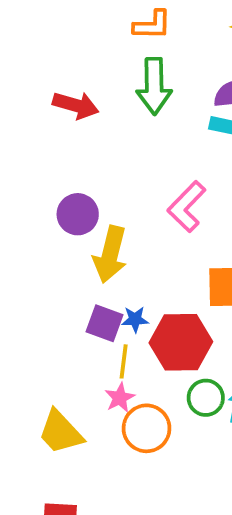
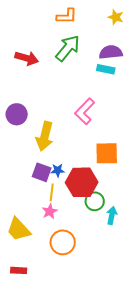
green arrow: (154, 86) -> (68, 48), turned -140
purple circle: (78, 214) -> (17, 114), moved
green circle: (206, 398) -> (95, 201), moved
orange circle: (147, 428) -> (63, 242), moved

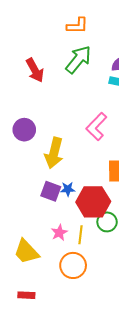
red arrow: (27, 58) -> (35, 70), turned 45
yellow line: (52, 192) -> (80, 235), moved

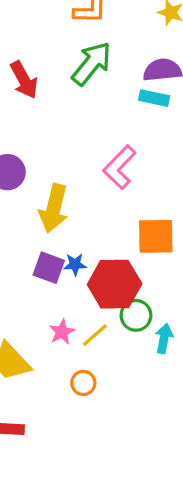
yellow line: (80, 235) -> (95, 335), turned 42
orange circle: (73, 265) -> (83, 383), size x0.6

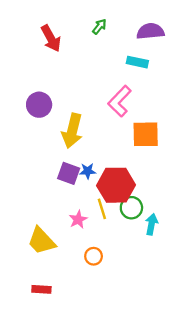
green arrow: (92, 63) -> (99, 27), size x0.5
cyan rectangle: (154, 98) -> (137, 62), moved
orange square: (156, 236) -> (146, 134), moved
yellow line: (95, 335) -> (102, 209), moved, turned -66

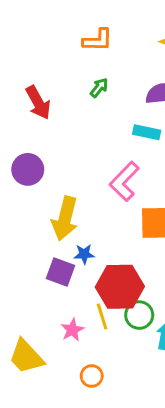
purple circle: (39, 105) -> (28, 169), moved
blue star: (88, 171) -> (84, 254), moved

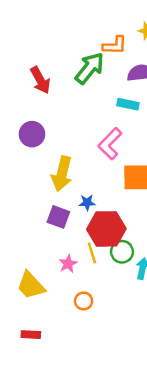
orange L-shape: (98, 40) -> (115, 45), moved
green arrow: (99, 88) -> (90, 68), size x2.0
blue star: (84, 254) -> (87, 203), moved

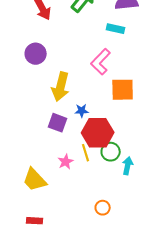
orange circle: (84, 301) -> (103, 208), moved

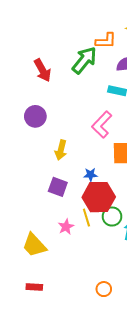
yellow arrow: (61, 87) -> (61, 150), size x0.7
blue star: (82, 111) -> (91, 175), moved
orange circle: (103, 208) -> (104, 289), moved

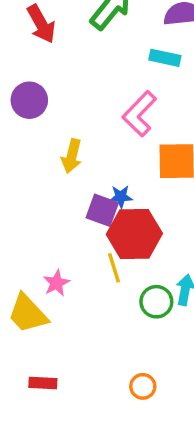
purple square: (58, 187) -> (102, 210), moved
green circle: (112, 217) -> (156, 302), moved
pink star: (66, 227) -> (56, 283), moved
red rectangle: (34, 287) -> (43, 383), moved

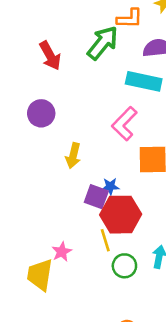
cyan rectangle: (165, 58) -> (144, 81), size x1.5
green circle: (156, 302) -> (124, 266), moved
yellow trapezoid: (28, 314) -> (40, 275), turned 52

